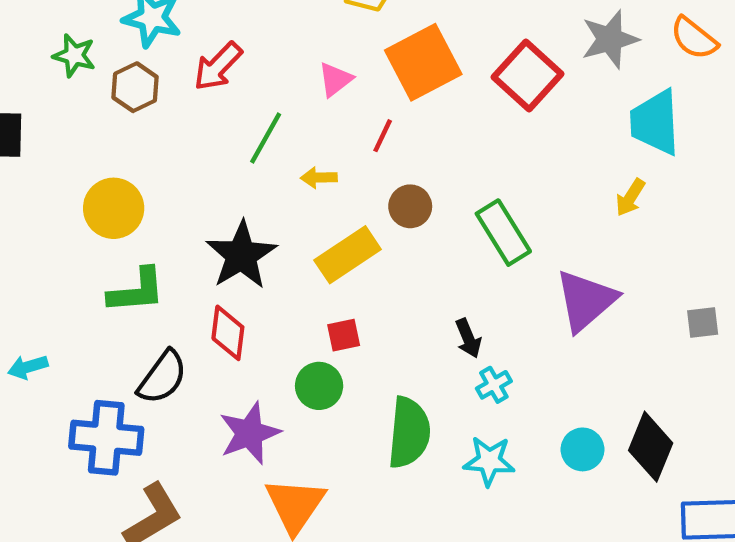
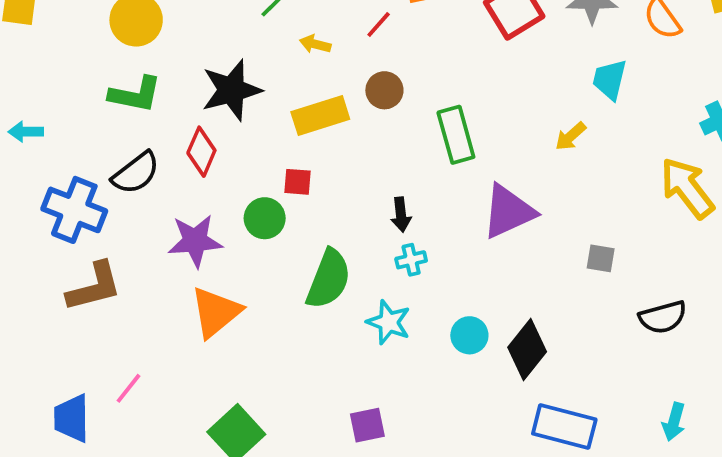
cyan trapezoid: (655, 122) -> (610, 80), size x0.7

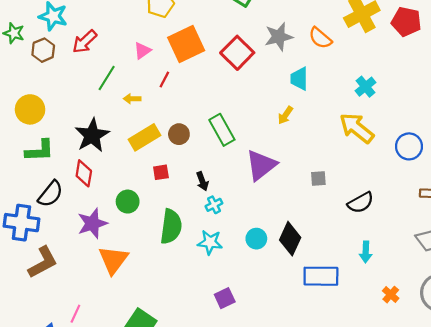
brown circle: (384, 90) -> (179, 134), moved
red square: (298, 182) -> (161, 172), moved
cyan arrow: (674, 422) -> (366, 252), moved
purple square: (367, 425) -> (225, 298), moved

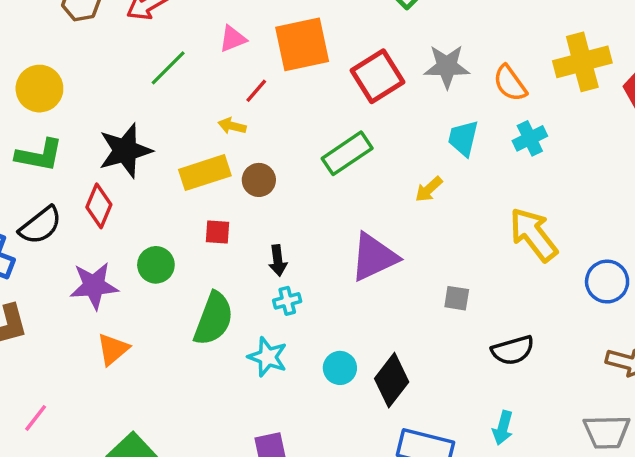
cyan cross: (366, 87) -> (530, 138), moved
yellow arrow: (132, 99) -> (232, 126), moved
green rectangle: (222, 130) -> (347, 153), moved, turned 72
orange triangle: (113, 260) -> (113, 349), size x0.7

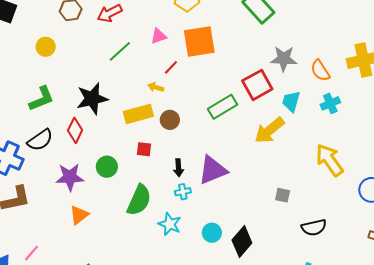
red square: (377, 76) -> (257, 85), moved
yellow circle: (39, 89) -> (46, 47), moved, size x0.7
green L-shape: (39, 155) -> (42, 99), turned -36
yellow arrow: (429, 189) -> (269, 130), size x1.8
purple triangle: (374, 257) -> (213, 170), moved

